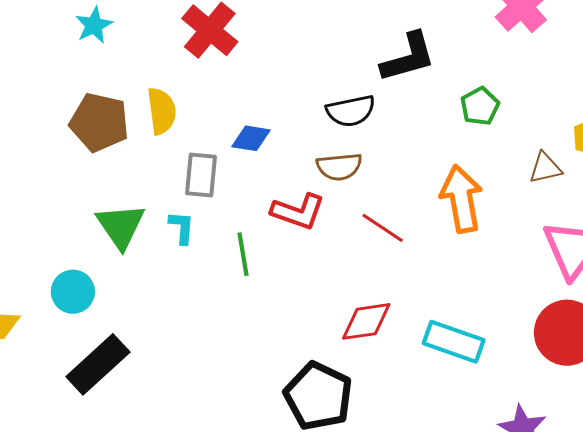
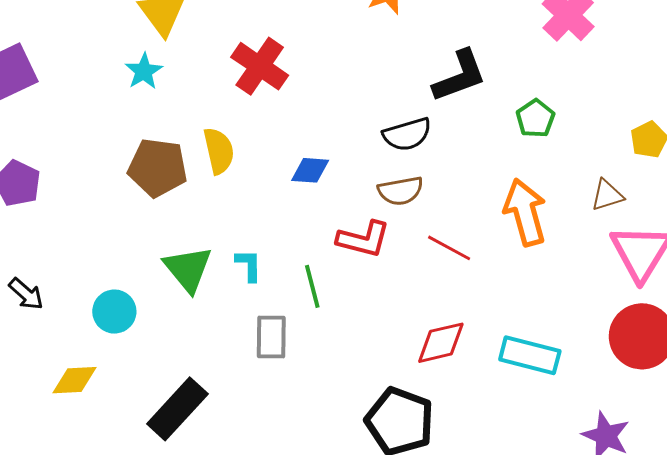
brown triangle: (545, 168) -> (607, 195), moved
gray rectangle: (201, 175) -> (271, 337), moved
cyan circle: (73, 292) -> (114, 312), moved

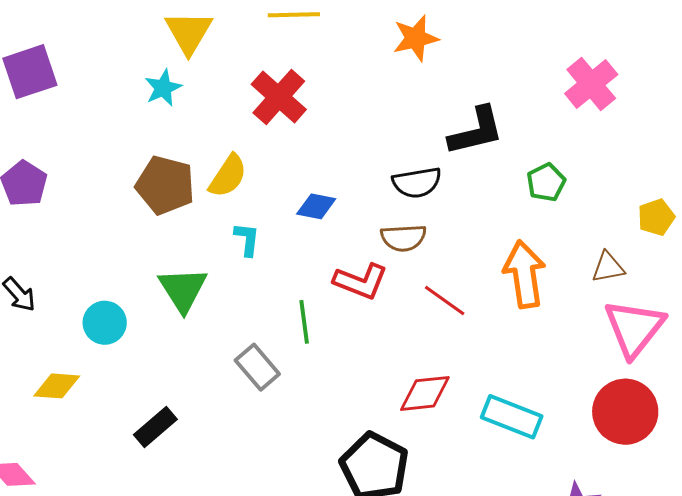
yellow semicircle: (219, 151) -> (228, 176), turned 39
cyan L-shape: (249, 265) -> (247, 239), moved
gray rectangle: (271, 337) -> (257, 367), turned -48
black rectangle: (177, 409) -> (155, 427), size x0.7

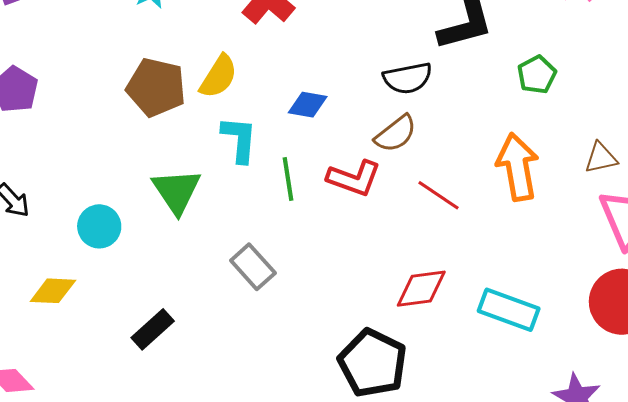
brown semicircle: (403, 238) -> (396, 134), turned -33
cyan L-shape: (247, 239) -> (239, 139), size x1.4
green line: (304, 322) -> (288, 179), moved

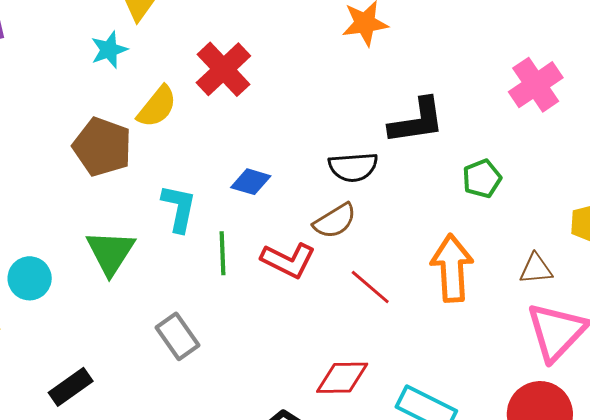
yellow semicircle: (219, 76) -> (157, 107), moved

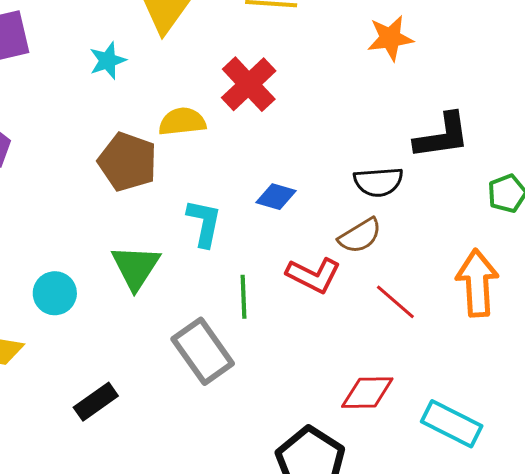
cyan star: (109, 50) -> (108, 61), moved
yellow semicircle: (157, 107) -> (182, 122), turned -135
green line: (223, 253) -> (243, 297), moved
gray rectangle: (177, 336) -> (203, 351), size x1.4

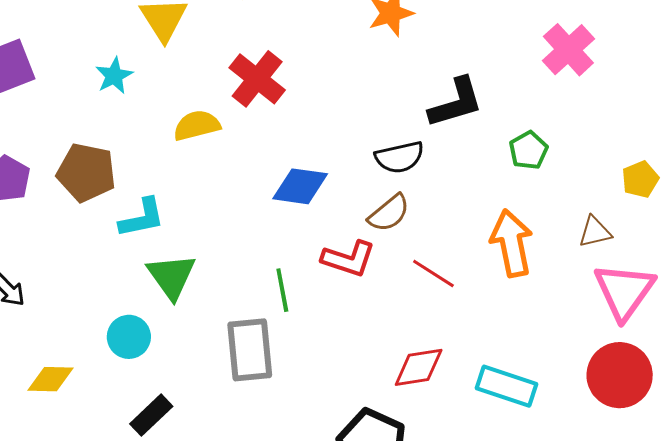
brown pentagon: (128, 162) -> (86, 172), moved
blue diamond: (276, 197) -> (300, 186), size x1.4
cyan L-shape: (204, 223) -> (142, 218), moved, turned 75
cyan circle: (55, 293) -> (129, 337), moved
gray rectangle: (203, 351) -> (250, 350), turned 38

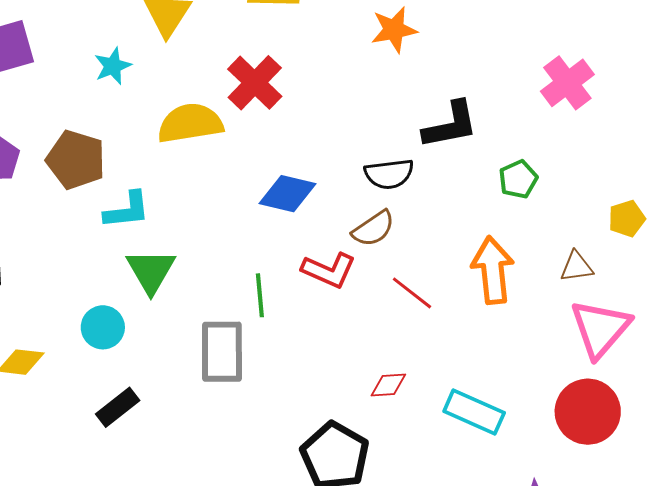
yellow semicircle: (197, 125) -> (190, 123), size x1.4
red diamond: (419, 367) -> (388, 385), size x0.7

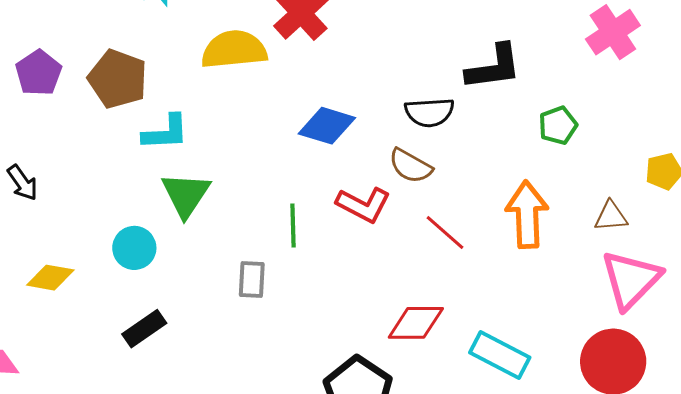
brown semicircle: (373, 229) -> (410, 166), turned 60
gray rectangle: (222, 352) -> (252, 279), size x0.6
red diamond: (388, 385) -> (416, 323), size x1.5

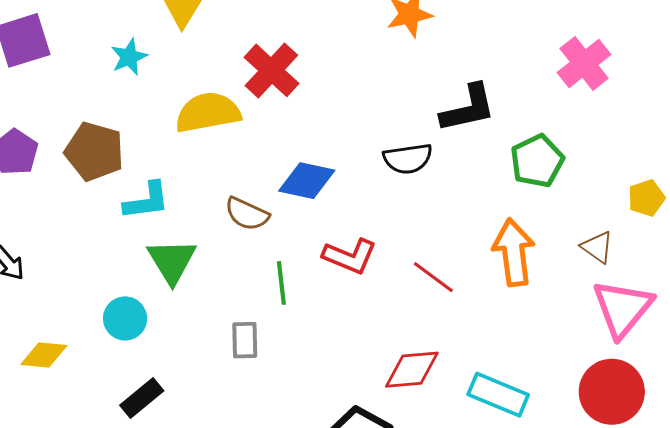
green pentagon: (558, 125) -> (537, 161), size x1.4
brown semicircle: (410, 166) -> (247, 214), moved
brown triangle: (611, 216) -> (597, 247), turned 45

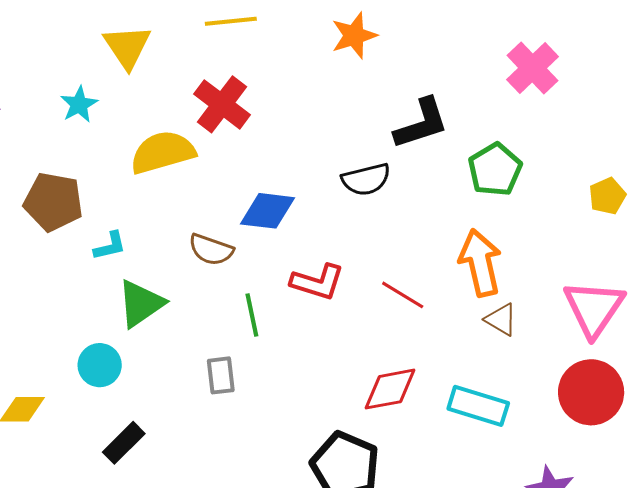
cyan L-shape: (147, 201) -> (110, 246), size x0.7
brown triangle: (597, 247) -> (501, 320), moved
green triangle: (172, 261) -> (141, 304), turned 32

